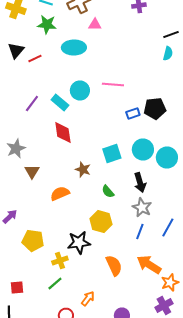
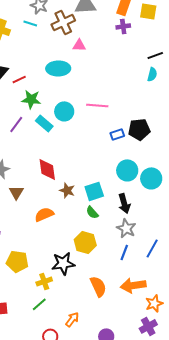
green star: (47, 24) -> (31, 99), moved
red diamond: (63, 132) -> (47, 169), moved
cyan square: (112, 154) -> (94, 191), moved
orange arrow: (149, 264) -> (133, 285), turned -40

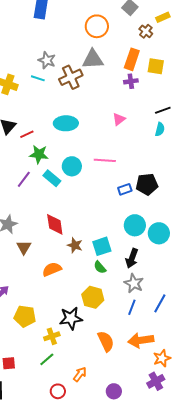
pink triangle: (79, 45) -> (119, 119), moved, turned -40
black arrow: (124, 203) -> (132, 258), turned 36

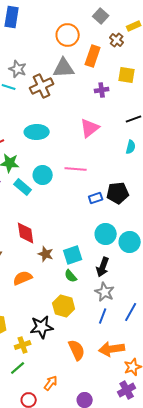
orange rectangle: (132, 59) -> (93, 56), moved
pink triangle: (119, 119) -> (90, 128), size x1.5
cyan semicircle: (160, 129) -> (131, 147), moved

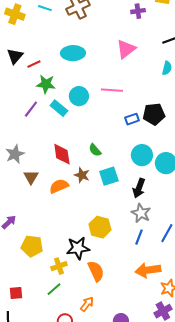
green semicircle: (71, 276) -> (95, 150), moved
orange semicircle: (23, 278) -> (59, 186), moved
orange semicircle: (77, 350) -> (96, 271), moved

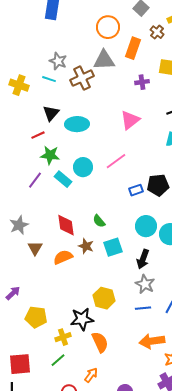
black triangle: (15, 56) -> (51, 113), moved
pink line: (112, 90) -> (116, 161), turned -40
blue line: (139, 237) -> (143, 308), turned 63
red square: (16, 293) -> (20, 364), size x1.6

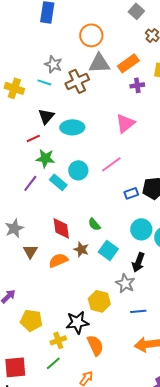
orange circle: (108, 27) -> (91, 35), moved
orange rectangle: (133, 48) -> (128, 63), moved, turned 35
cyan square: (113, 247) -> (108, 250), turned -36
gray star: (145, 284) -> (125, 283), moved

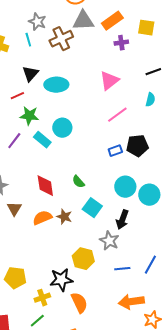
cyan line: (44, 82) -> (28, 40), turned 56
pink line: (111, 164) -> (117, 115), moved
brown star: (81, 249) -> (64, 217), moved

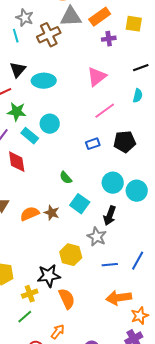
blue rectangle: (115, 151) -> (93, 144), moved
red diamond: (45, 186) -> (17, 162), moved

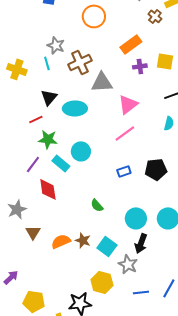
gray triangle: (71, 17) -> (102, 82), moved
yellow square: (134, 24) -> (165, 61), moved
pink line: (105, 111) -> (125, 133), moved
cyan circle: (113, 183) -> (136, 218), moved
cyan square: (80, 204) -> (107, 246), moved

